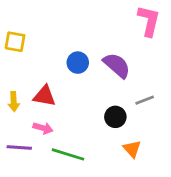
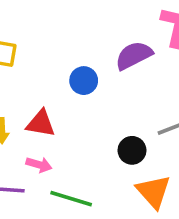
purple semicircle: (117, 65) -> (134, 55), moved, turned -68
orange triangle: (132, 149) -> (153, 192), size x1.5

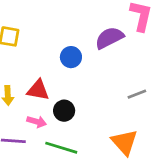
black circle: (132, 150) -> (64, 111), moved

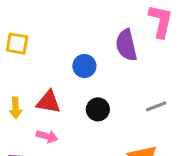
purple semicircle: (109, 38) -> (126, 45), turned -76
black circle: (64, 111) -> (98, 109), moved

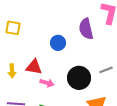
black circle: (98, 109) -> (79, 78), moved, size x1.5
pink arrow: (47, 136) -> (47, 83), moved

